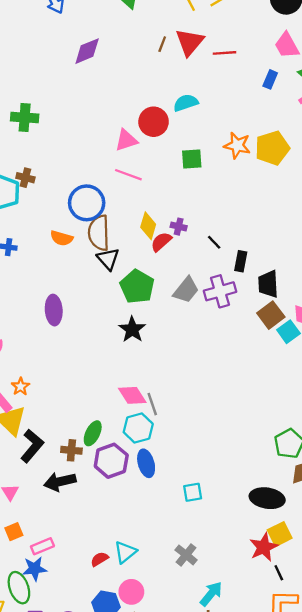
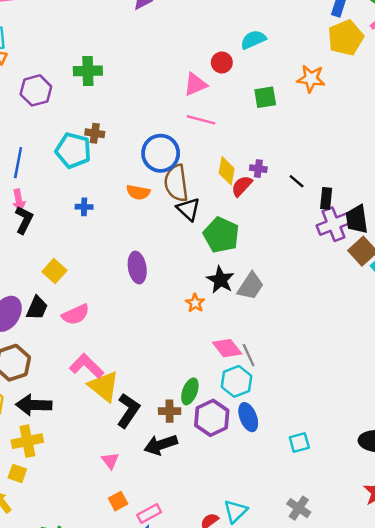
red circle: (154, 122) -> (222, 62), size x0.7
yellow pentagon: (272, 148) -> (346, 38), moved
gray trapezoid: (186, 290) -> (251, 286), moved
purple cross: (220, 291) -> (333, 224), moved
orange star: (20, 387) -> (195, 303), moved

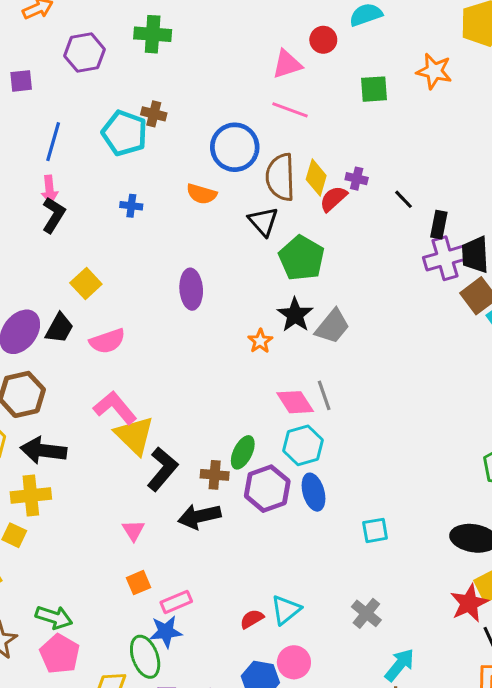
brown semicircle: (176, 183) -> (280, 177), moved
gray line: (249, 355) -> (324, 395), moved

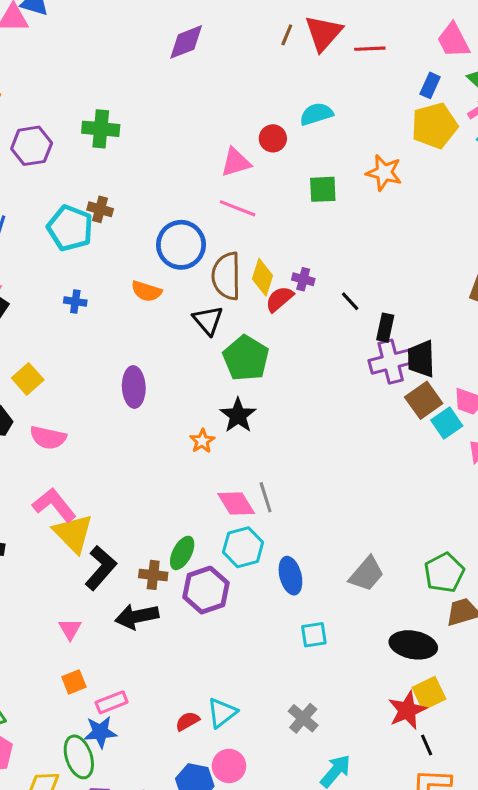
gray trapezoid: (332, 326) -> (367, 574), moved
pink semicircle: (107, 341) -> (48, 438), turned 30
blue ellipse: (313, 492) -> (290, 576), moved

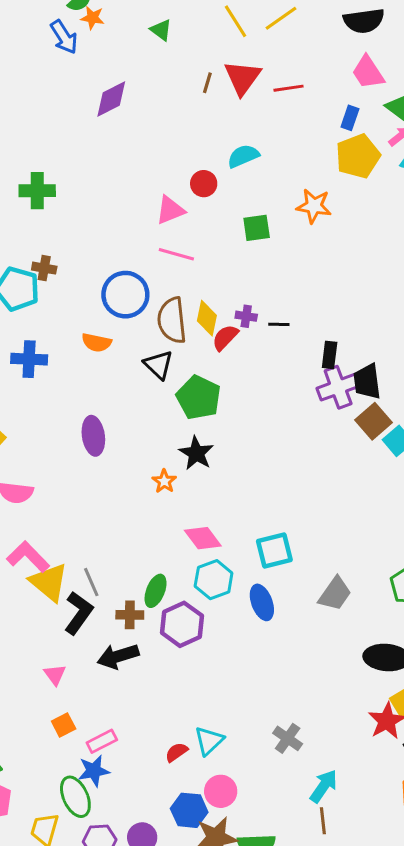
black line: (350, 301) -> (279, 324), moved, turned -40
blue cross: (75, 302) -> (29, 359), size x1.6
gray line: (266, 497) -> (91, 582), moved
cyan square: (314, 635) -> (274, 550), moved, size x1.4

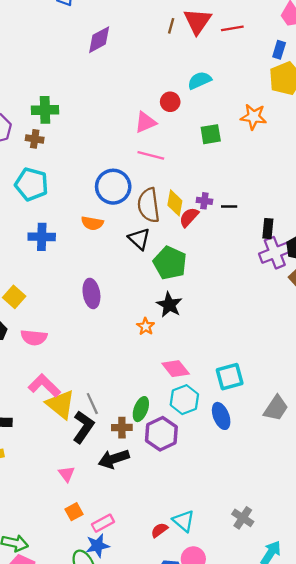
brown cross: (44, 268) -> (35, 139), moved
cyan triangle: (209, 741) -> (184, 521), turned -35

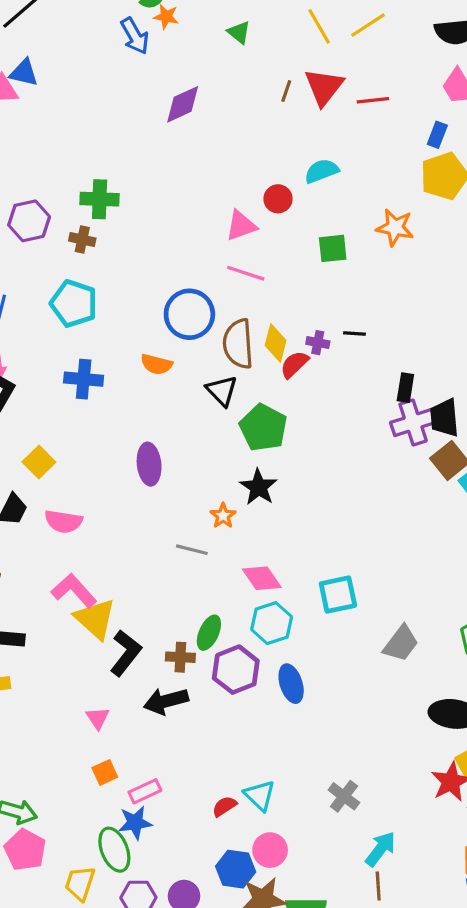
black line: (229, 206) -> (354, 334), moved
gray line: (92, 404) -> (192, 550), moved, turned -55
blue ellipse: (221, 416) -> (291, 684), moved

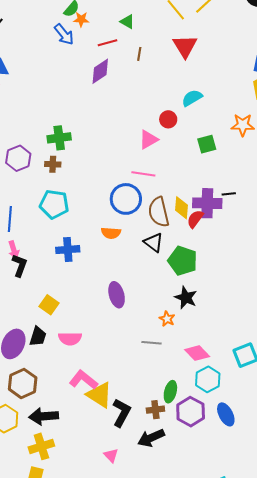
brown line: (286, 91) -> (139, 54), moved
red line: (373, 100) -> (108, 43), moved
pink line: (246, 273) -> (143, 174), moved
purple cross: (318, 343) -> (207, 203), size x2.0

